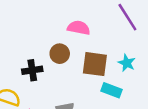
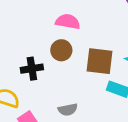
pink semicircle: (79, 28) -> (68, 22), moved

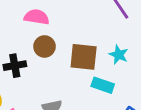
pink semicircle: (68, 22) -> (37, 17), moved

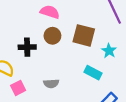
brown square: (84, 57) -> (84, 35), moved

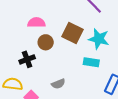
brown square: (84, 35) -> (72, 33), turned 30
cyan star: (109, 51) -> (99, 39), size x1.5

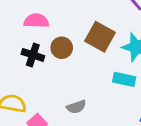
pink semicircle: (36, 23) -> (36, 21), moved
black cross: (27, 59) -> (33, 55), moved, turned 35

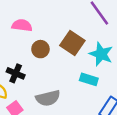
black cross: (33, 55) -> (16, 73), moved
gray semicircle: (76, 107) -> (48, 98), size x1.5

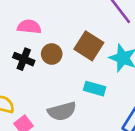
black cross: (16, 73) -> (24, 59), moved
cyan rectangle: (89, 79) -> (95, 89), moved

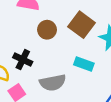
black cross: (24, 59) -> (23, 60), moved

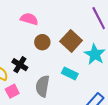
gray semicircle: (53, 83) -> (43, 86), turned 105

